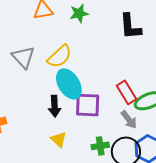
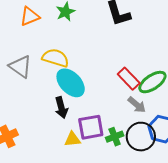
yellow semicircle: (59, 56) -> (55, 58), turned -108
purple square: (88, 105) -> (91, 127), moved
yellow triangle: (59, 139) -> (72, 139), turned -36

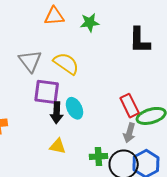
cyan ellipse: (71, 83) -> (74, 108), moved, size x0.7
gray arrow: (137, 105) -> (129, 133), turned 48
purple square: (91, 127) -> (47, 92), moved

